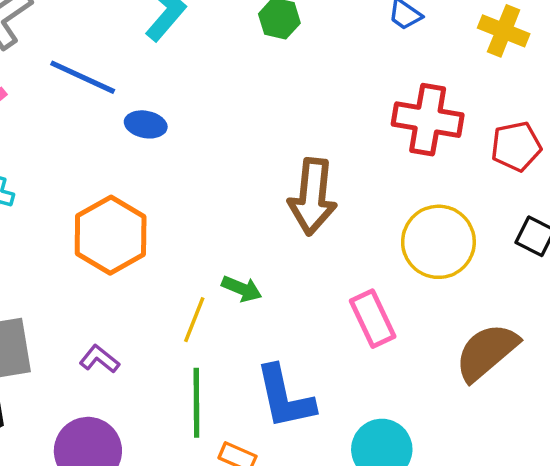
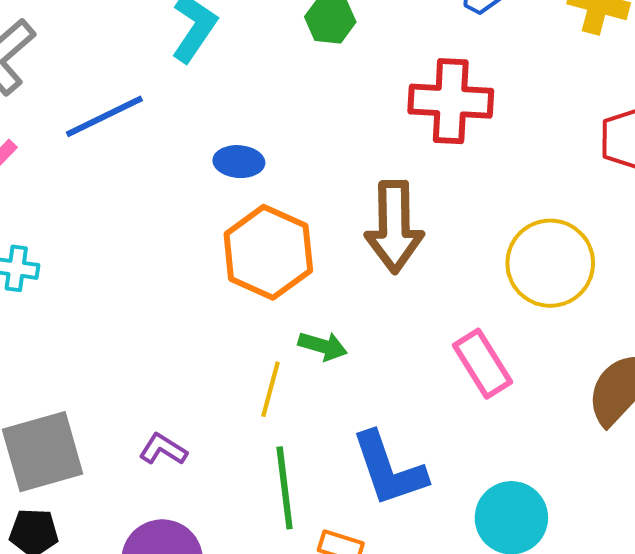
blue line: (83, 77) -> (104, 116), turned -44
red cross: (428, 120) -> (451, 101), moved
blue ellipse: (146, 124) -> (239, 162), moved
orange hexagon: (111, 235) -> (268, 252), moved

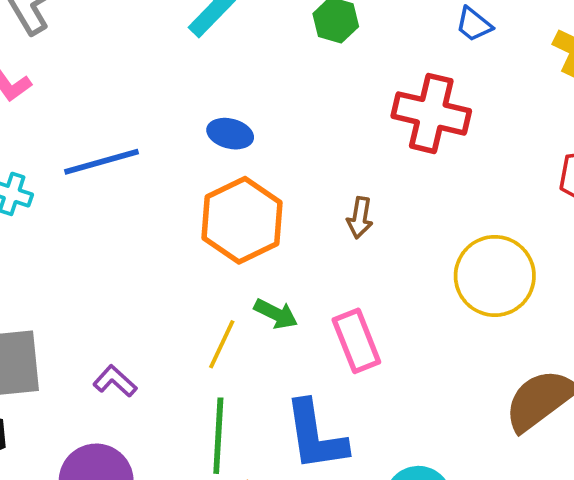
blue line: (104, 116) -> (101, 162), moved
brown arrow: (394, 227) -> (360, 218), size x0.5
pink rectangle: (483, 364) -> (356, 341), moved

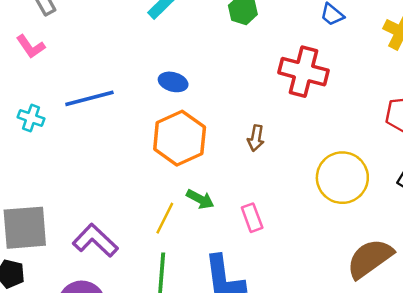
pink rectangle: (356, 341) -> (252, 218), size x0.7
purple L-shape: (115, 381) -> (95, 240), size x1.6

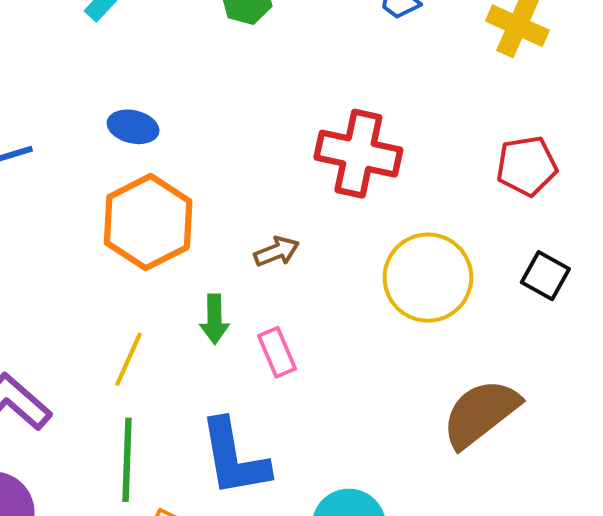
red cross: (303, 72) -> (358, 154), moved
brown arrow: (256, 138) -> (277, 251), moved, turned -120
green arrow: (200, 199) -> (214, 319), moved, turned 64

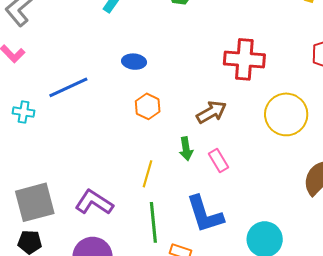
orange hexagon: (148, 222) -> (148, 106), size x0.6
brown arrow: (277, 251) -> (212, 112), size x1.4

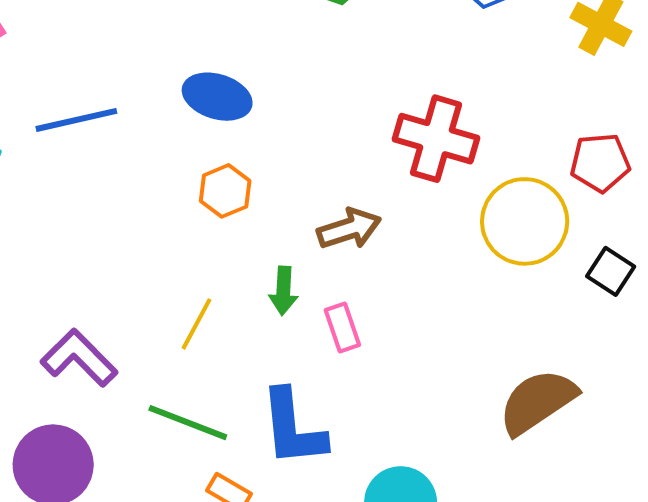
blue ellipse: (134, 62) -> (217, 97), size x1.4
yellow circle: (286, 114) -> (525, 221), moved
green line: (153, 222) -> (188, 423), turned -75

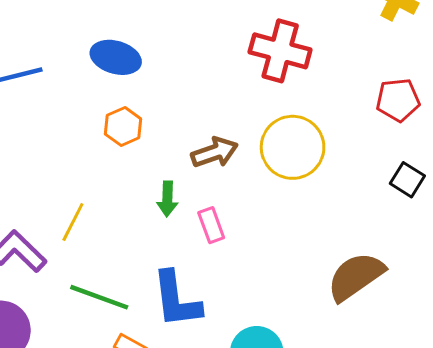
red cross: (436, 139) -> (280, 51), moved
yellow circle: (525, 221) -> (293, 147), moved
yellow line: (196, 324) -> (73, 222), moved

